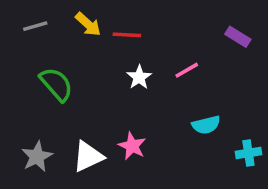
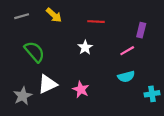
red line: (127, 35) -> (96, 22), moved
purple rectangle: (238, 37) -> (141, 30), moved, turned 72
pink line: (187, 70) -> (127, 51), moved
white triangle: (88, 157) -> (47, 84), moved

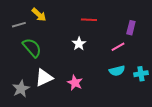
yellow arrow: (54, 15) -> (39, 15), moved
gray line: (22, 16) -> (19, 25), moved
cyan cross: (152, 94) -> (141, 74), moved

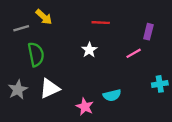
green semicircle: (32, 48) -> (36, 54), turned 30
cyan semicircle: (117, 71) -> (112, 95), moved
pink star: (75, 83) -> (85, 107), moved
gray star: (21, 89) -> (18, 90), moved

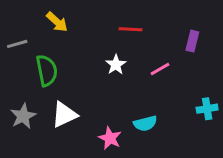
gray line: (21, 28) -> (17, 44), moved
pink line: (134, 53) -> (160, 69), moved

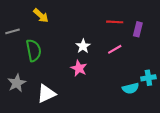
red line: (131, 29) -> (115, 22), moved
white triangle: (64, 115) -> (46, 94), moved
cyan semicircle: (145, 123) -> (131, 88), moved
pink star: (110, 138) -> (79, 68), moved

